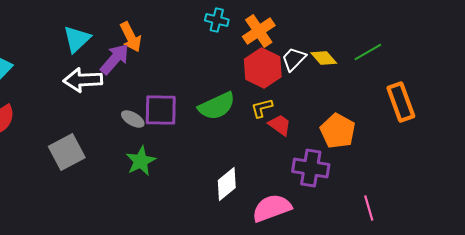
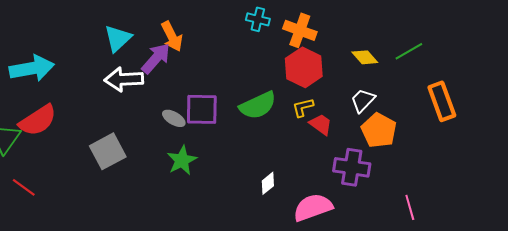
orange cross: (259, 31) -> (300, 30), turned -36
white trapezoid: (294, 59) -> (363, 100), moved
white diamond: (227, 184) -> (268, 183), size x0.7

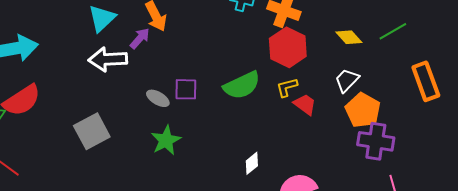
purple arrow: (156, 58) -> (140, 38), size x0.7
purple square: (202, 109) -> (186, 89), size x0.7
purple cross: (352, 167) -> (376, 141), moved

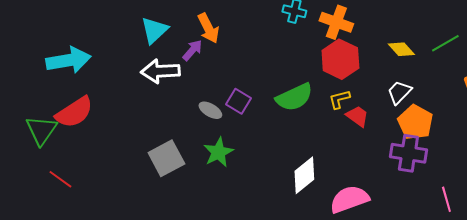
purple square: (186, 89) -> (238, 101), turned 30
gray square: (92, 131) -> (166, 158), moved
purple cross: (376, 141) -> (408, 153), moved
white diamond: (252, 163) -> (304, 175), size x1.6

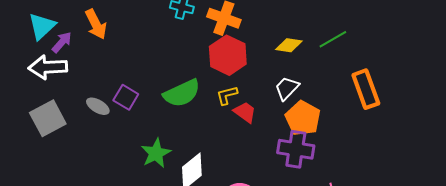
yellow diamond: (401, 49) -> (289, 45), turned -40
purple arrow: (192, 50) -> (62, 42), moved
green star: (218, 152) -> (156, 153), moved
gray square: (166, 158) -> (48, 118), moved

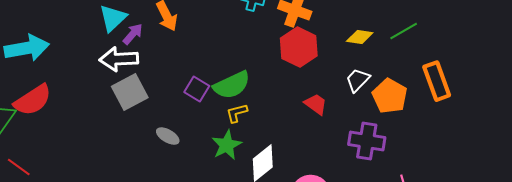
green semicircle: (182, 93) -> (232, 85), moved
yellow L-shape: (227, 95) -> (237, 113), moved
gray ellipse: (98, 106) -> (168, 136), moved
gray square: (48, 118) -> (130, 92), moved
orange pentagon: (303, 118) -> (390, 96), moved

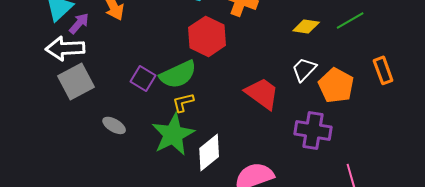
red hexagon: (299, 47) -> (207, 36), moved
orange rectangle: (437, 81) -> (383, 70), size x0.7
red trapezoid: (316, 104) -> (262, 93), size x1.5
green star: (227, 145) -> (173, 134), size x1.4

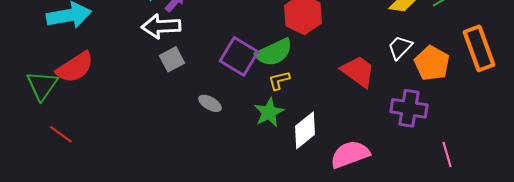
orange rectangle: (383, 70) -> (479, 48), size x1.6
purple square: (143, 78) -> (239, 56), size x1.5
gray square: (76, 81) -> (172, 59), size x0.7
green star: (173, 134) -> (269, 112), size x0.7

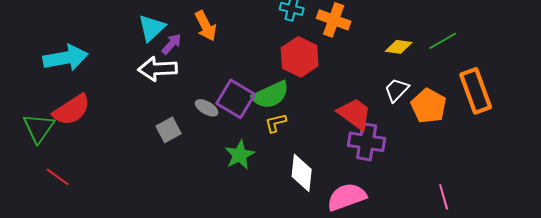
gray square: (172, 59) -> (169, 130), moved
gray ellipse: (210, 103) -> (207, 108), moved
purple cross: (409, 108) -> (367, 142), moved
green star: (269, 112) -> (240, 155), moved
white diamond: (305, 130) -> (302, 173), turned -45

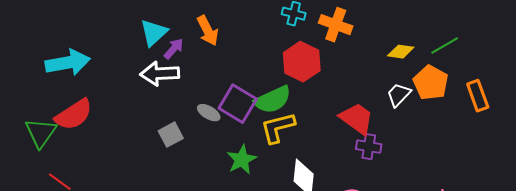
orange rectangle: (476, 91) -> (478, 96), size x0.7
orange pentagon: (429, 106) -> (431, 83), moved
yellow L-shape: (276, 123) -> (278, 128), size x1.6
purple cross: (367, 142) -> (369, 147), size x0.7

